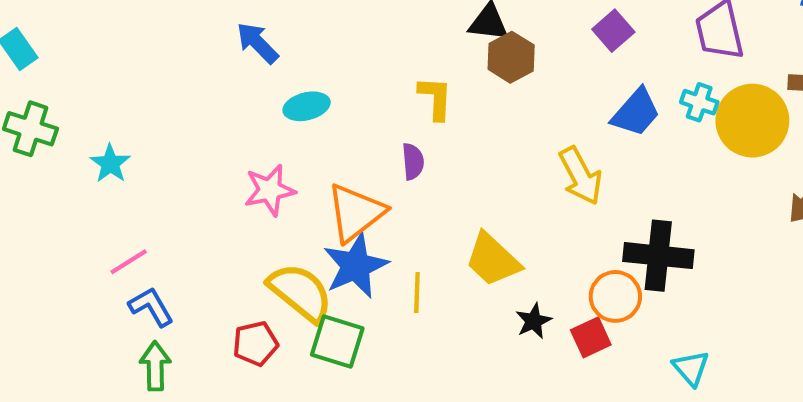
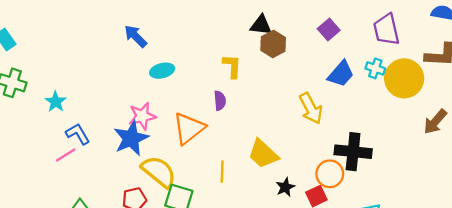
blue star: (356, 266) -> (131, 138), moved
blue L-shape: (151, 307) -> (78, 134), moved

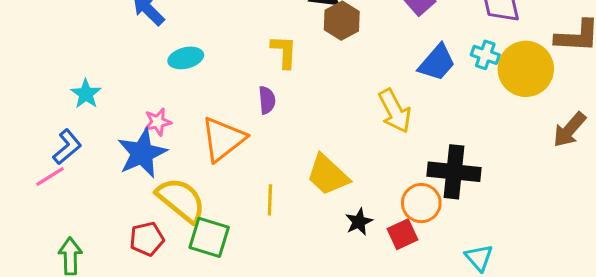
cyan star: (56, 102) -> (86, 94), moved
pink star: (142, 116) -> (158, 122), size x0.7
blue L-shape: (78, 134) -> (67, 147), turned 80

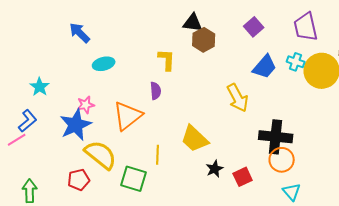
orange circle: (421, 203) -> (282, 160), moved
green square: (209, 237) -> (134, 179), moved

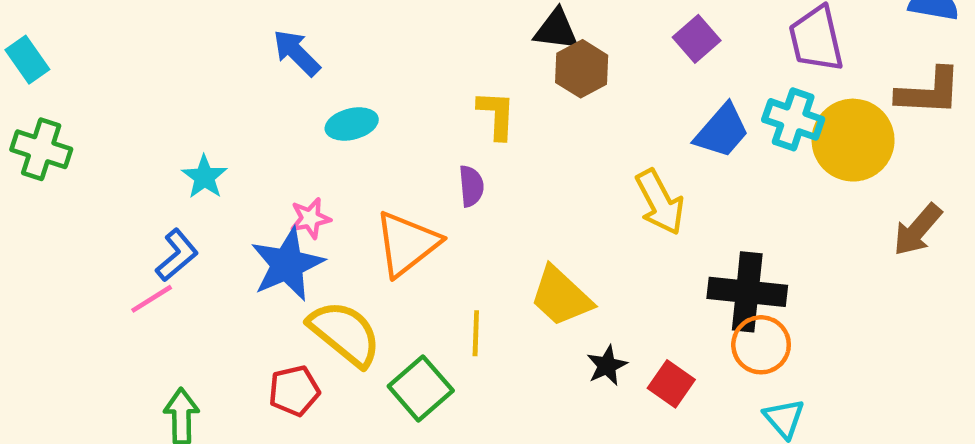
cyan cross: (296, 62) -> (793, 119), size x1.4
red square: (243, 177) -> (671, 384), turned -30
green square: (134, 179) -> (421, 388), turned 32

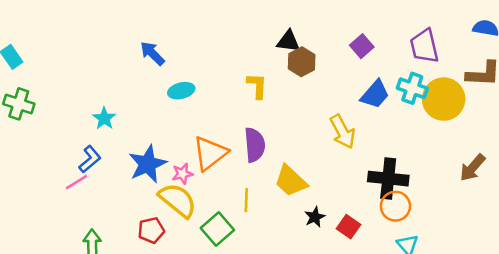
purple semicircle: (471, 186) -> (255, 145), moved, size x1.6
pink star: (310, 218) -> (182, 174), moved
brown arrow: (917, 230) -> (472, 168), moved

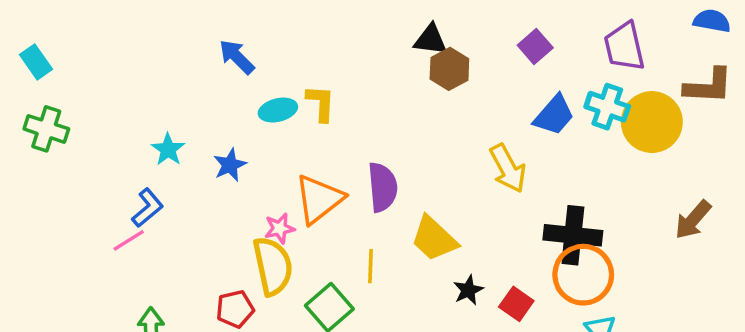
yellow L-shape: (257, 86) -> (321, 103), moved
blue star: (148, 164) -> (230, 165), moved, size x0.6
yellow semicircle: (178, 200) -> (273, 266), turned 39
orange circle: (395, 206) -> (583, 275), size x1.4

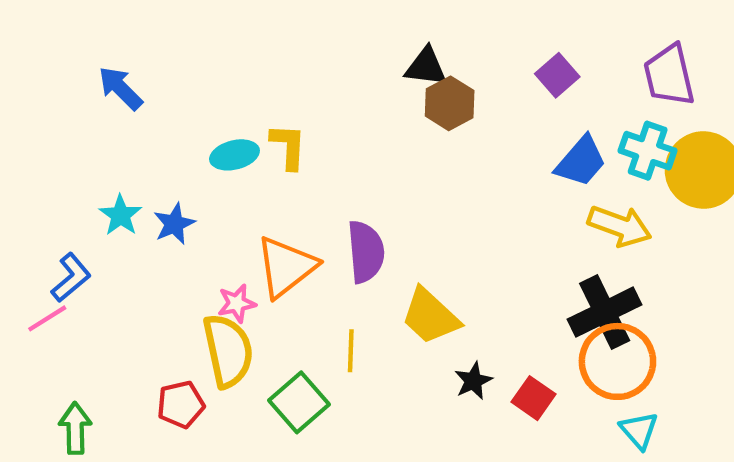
blue arrow: (237, 57) -> (120, 88), moved
cyan star: (168, 149) -> (120, 215), moved
yellow arrow: (508, 168) -> (620, 226), moved, turned -42
black cross: (573, 235) -> (605, 312), turned -32

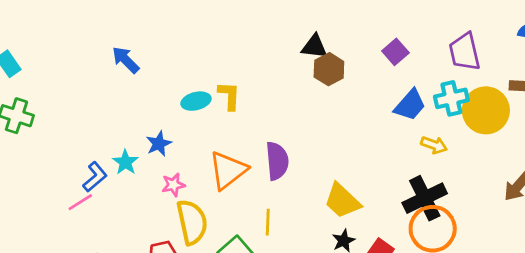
cyan cross: (648, 151) -> (451, 98), turned -32
cyan star: (120, 215) -> (126, 162), moved
yellow arrow: (620, 226) -> (434, 145), size x0.7
pink star: (237, 303) -> (173, 185), moved
yellow trapezoid: (430, 316) -> (342, 201), moved

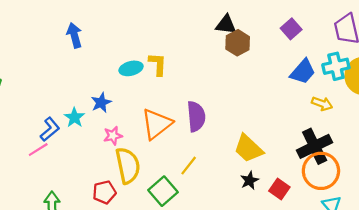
blue arrow: (126, 60) -> (74, 35), turned 30
yellow line: (268, 222) -> (189, 166), turned 36

